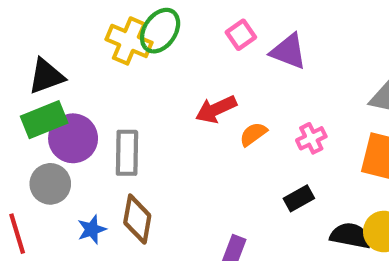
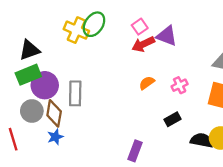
red arrow: (216, 109) -> (143, 44), moved
brown diamond: (137, 219) -> (54, 113), moved

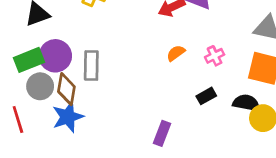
green rectangle: (28, 75) -> (29, 60), moved
blue star: (55, 137) -> (68, 117), size x1.6
black semicircle: (202, 140) -> (246, 103), moved

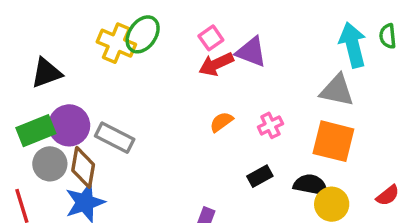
gray rectangle: (91, 66) -> (115, 138), turned -64

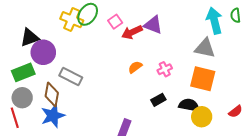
pink square: (211, 38) -> (115, 22), moved
purple circle: (69, 125) -> (43, 52), moved
gray circle: (50, 164) -> (22, 98), moved

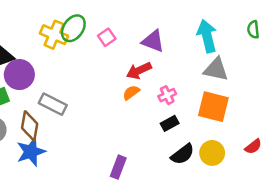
cyan arrow: (214, 21) -> (207, 36), moved
red arrow: (132, 32) -> (139, 71), moved
black rectangle: (158, 100) -> (170, 123), moved
black semicircle: (189, 105) -> (183, 154), moved, turned 132

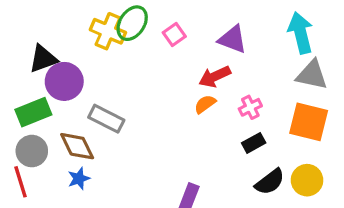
brown diamond: (30, 126) -> (77, 146), turned -36
blue star: (31, 152) -> (79, 179), size x0.6

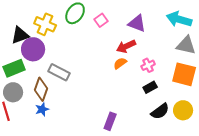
yellow cross: (108, 31) -> (45, 24), moved
cyan arrow: (301, 33) -> (179, 19), turned -60
brown diamond: (77, 146) -> (41, 89), turned 45

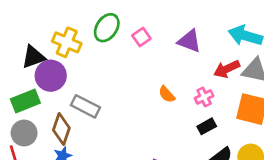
red arrow: (126, 46) -> (227, 69), moved
orange semicircle: (120, 63) -> (167, 94), turned -96

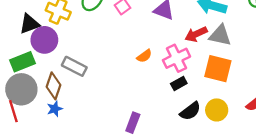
orange semicircle: (167, 94) -> (144, 56), turned -84
pink cross: (204, 97) -> (176, 58), size x1.6
gray circle: (24, 133) -> (21, 89), size x1.4

